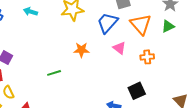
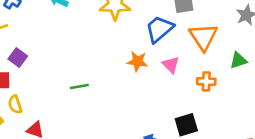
green triangle: (168, 26) -> (238, 60), moved
orange star: (81, 50) -> (137, 61), moved

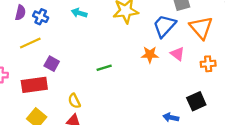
green line: (79, 86) -> (104, 68), moved
yellow semicircle: (15, 104) -> (74, 101), moved

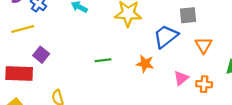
orange triangle: (201, 28) -> (204, 45), size x0.7
pink triangle: (177, 54) -> (181, 78), moved, turned 32
green line: (104, 68) -> (103, 60), moved

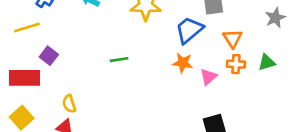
orange star: (145, 64) -> (183, 63), moved
orange cross: (204, 84) -> (236, 64), moved

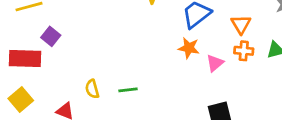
green line: (119, 60) -> (128, 90), moved
yellow semicircle: (69, 104) -> (92, 89), moved

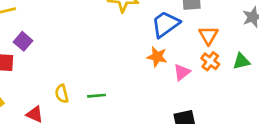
orange cross: (244, 51) -> (210, 61), turned 30

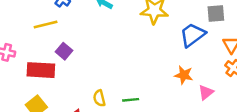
orange star: (157, 57) -> (184, 75), moved
pink triangle: (182, 72) -> (206, 92), moved

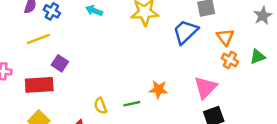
orange star: (184, 75) -> (158, 89), moved
pink triangle: (206, 92) -> (205, 87), size x1.5

